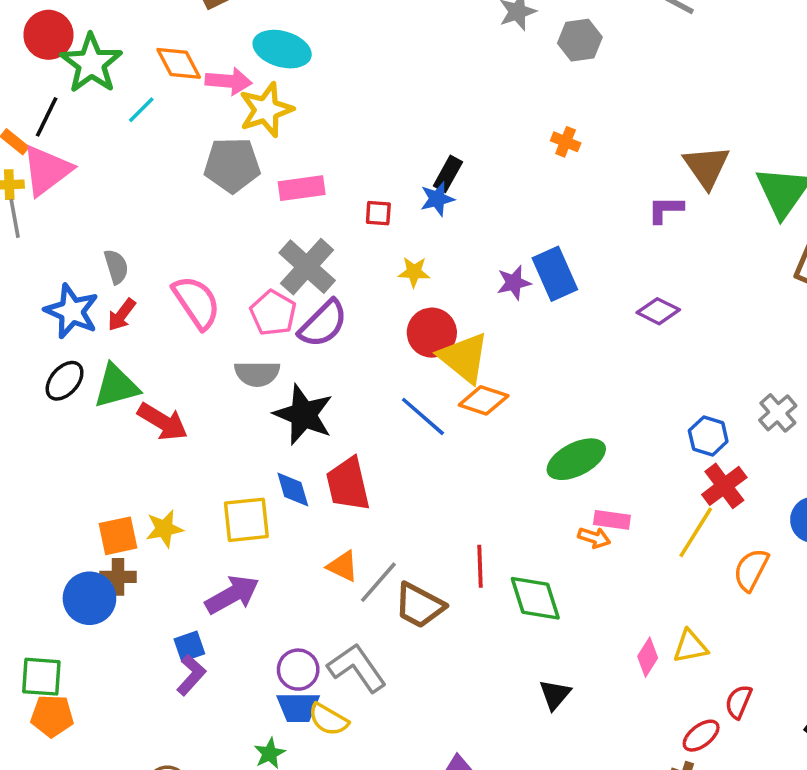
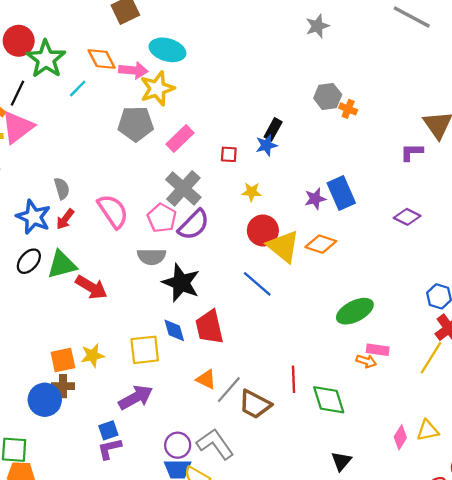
gray hexagon: (580, 40) -> (328, 96), moved
pink rectangle: (302, 188) -> (180, 138), turned -36
orange diamond: (484, 400) -> (321, 244), moved
purple L-shape: (191, 675) -> (110, 449), turned -145

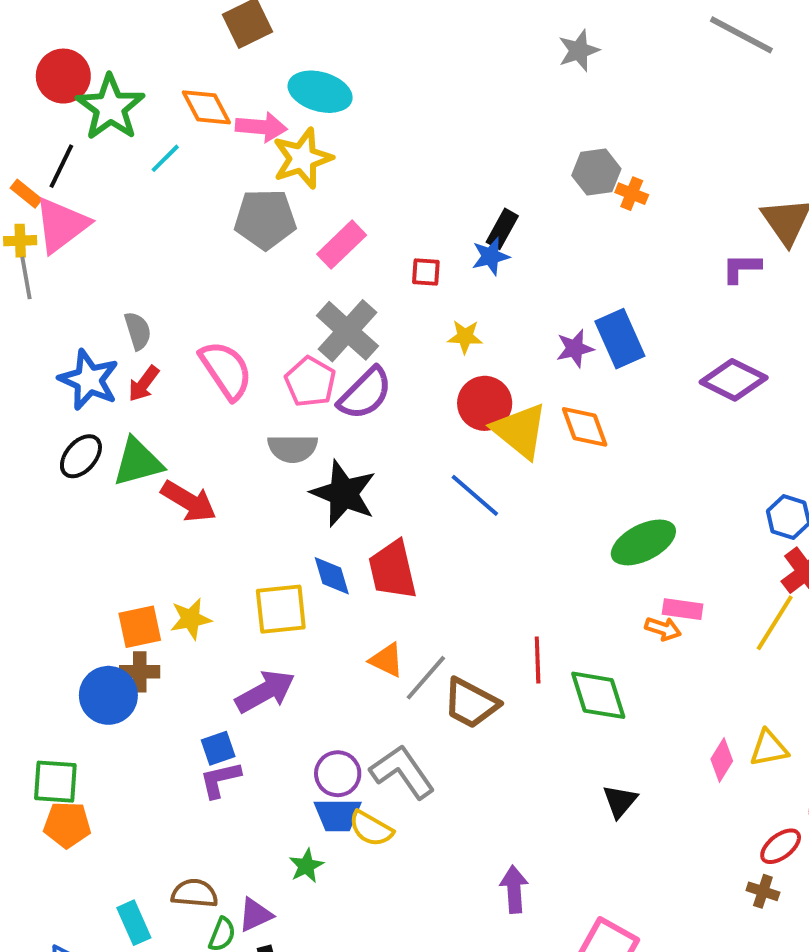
purple diamond: (407, 217) -> (734, 380), size x1.4
orange diamond: (321, 244) -> (585, 427), turned 52

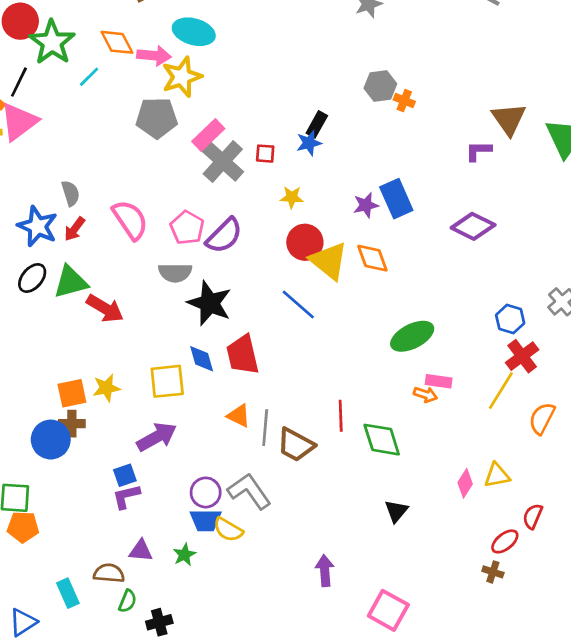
gray cross: (347, 331) -> (223, 161), moved
gray line: (426, 678) -> (265, 428), turned -36
purple triangle: (255, 915) -> (141, 551), moved, turned 30

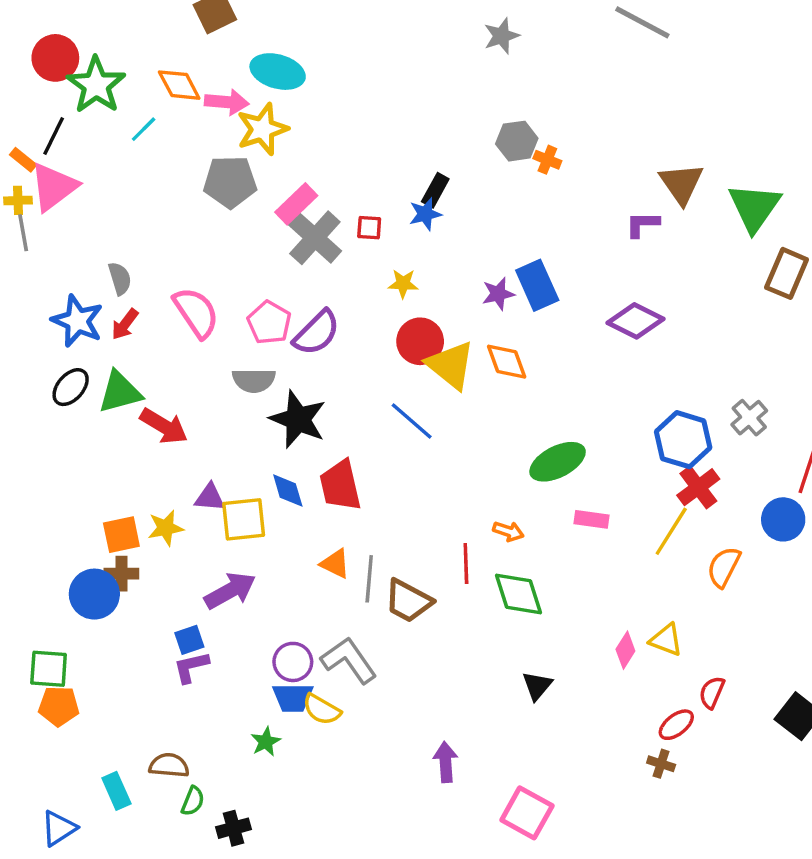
blue hexagon: (510, 319) -> (683, 440), size x1.5
orange arrow: (425, 395) -> (508, 531), moved
yellow triangle: (497, 475) -> (666, 640), turned 32
purple triangle: (141, 551) -> (210, 497), moved

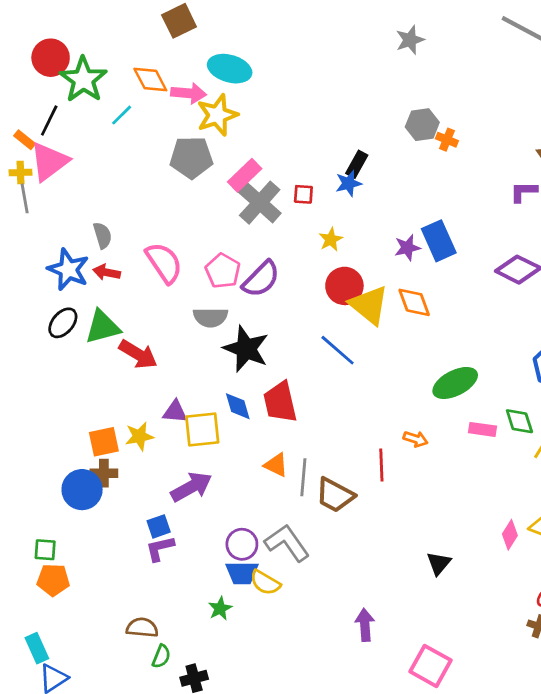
yellow star: (403, 284) -> (331, 239), turned -30
red arrow: (125, 324) -> (107, 272), turned 64
green diamond: (519, 594) -> (519, 421), moved, size x0.7
green square: (49, 669) -> (45, 550), size x0.7
cyan rectangle: (116, 791) -> (37, 648), moved

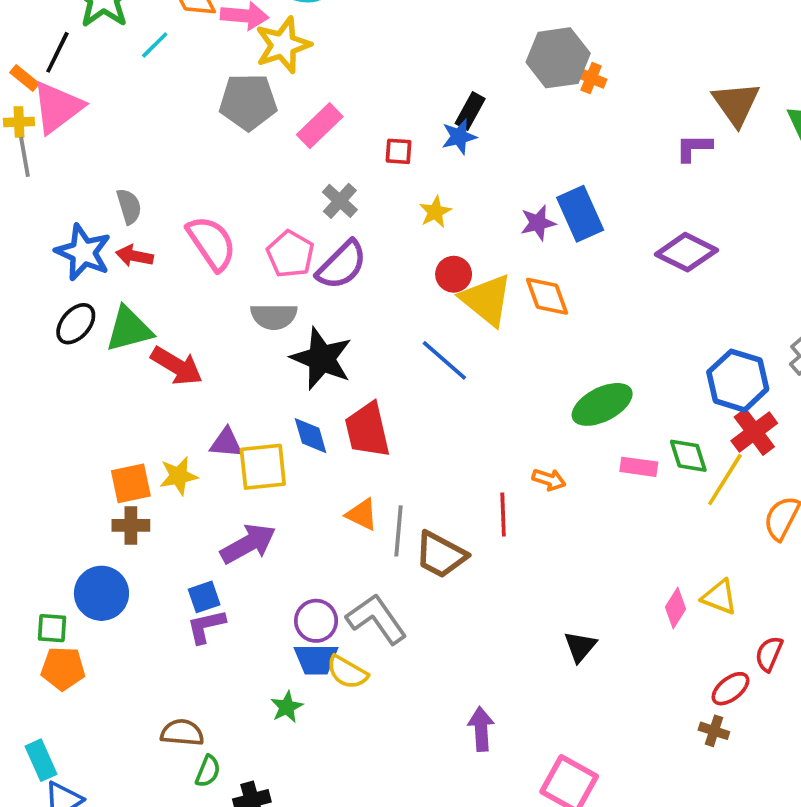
gray hexagon: (422, 125) -> (558, 58), size x1.4
gray cross: (260, 203) -> (340, 201), moved, size x0.6
red circle: (344, 286) -> (454, 274), size x0.7
blue circle: (82, 490) -> (101, 593), moved

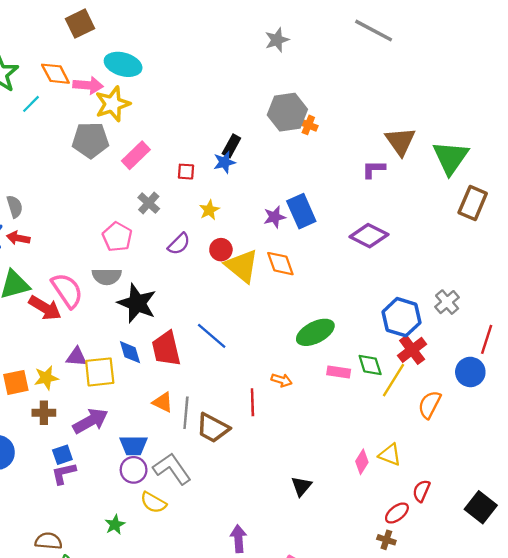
pink semicircle: (212, 243) -> (67, 290), moved
purple semicircle: (342, 265) -> (179, 244), moved, size x0.7
blue line: (444, 360) -> (212, 336), moved
brown cross: (131, 525) -> (44, 413), moved
blue trapezoid: (316, 659) -> (134, 445), moved

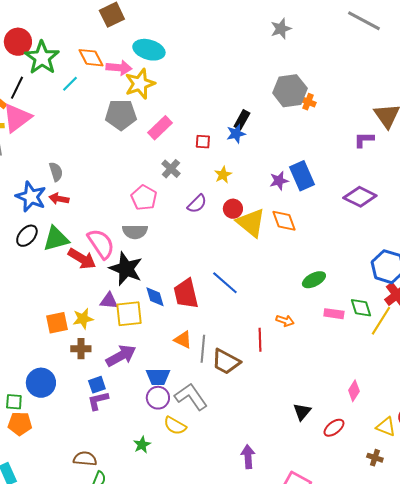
black star: (137, 303) -> (126, 269), moved
green ellipse: (315, 332) -> (314, 280), size x0.7
yellow triangle: (390, 455) -> (386, 427), moved
red ellipse: (397, 513) -> (334, 428), moved

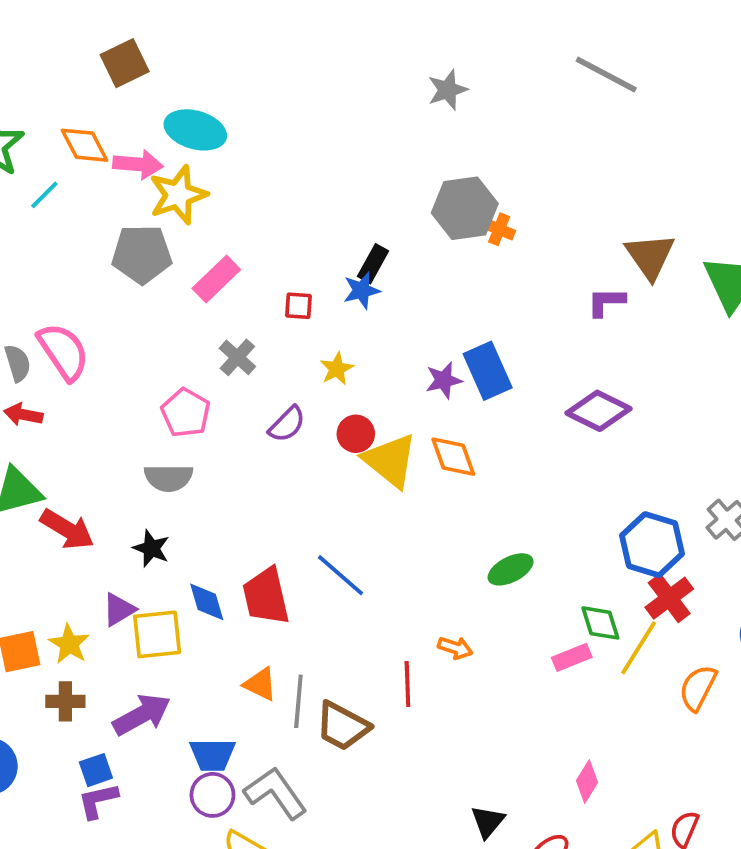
pink semicircle: (101, 244) -> (63, 352), moved
black star: (126, 269) -> (151, 548), size x0.6
purple triangle: (109, 301) -> (119, 610), turned -36
pink rectangle: (334, 314) -> (572, 657), moved, turned -30
yellow star: (83, 319) -> (69, 644), turned -30

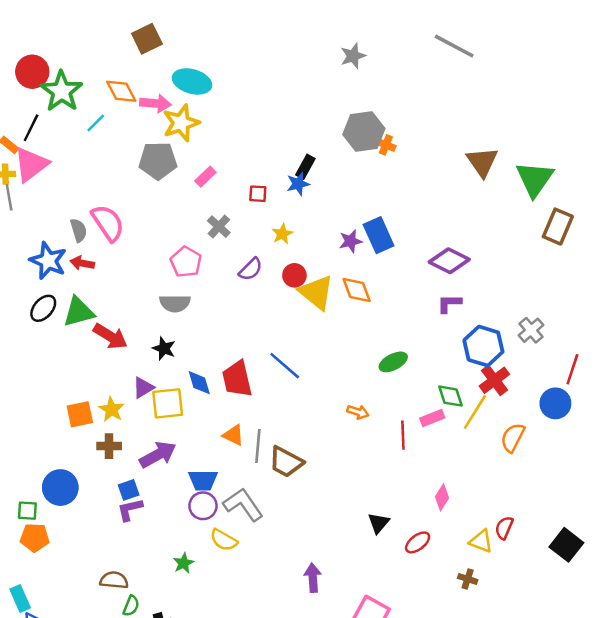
pink rectangle: (216, 279) -> (205, 177), size x0.7
purple L-shape: (606, 302) -> (449, 303), moved
red line: (407, 684) -> (403, 435), moved

